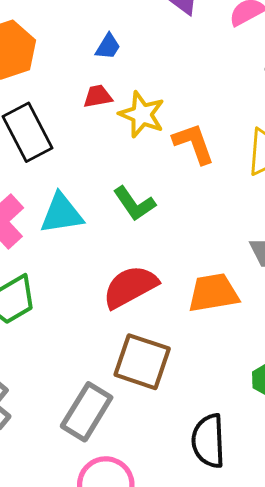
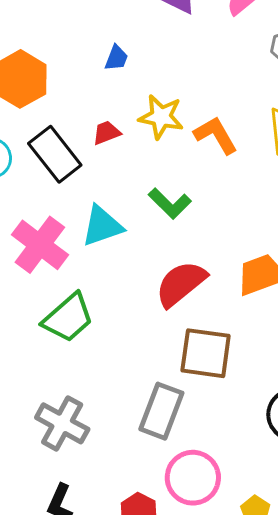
red trapezoid: (98, 96) -> (107, 133), moved

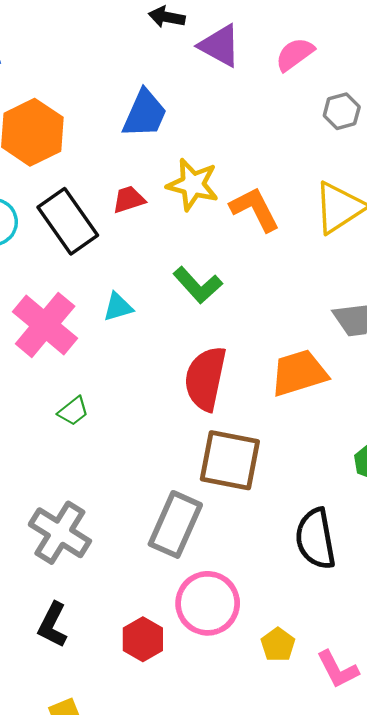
blue trapezoid: (116, 58) -> (145, 114), size x1.6
cyan triangle: (102, 226) -> (118, 307), size x0.6
red semicircle: (181, 284) -> (205, 378), turned -42
green trapezoid: (68, 318) -> (73, 411), size x0.5

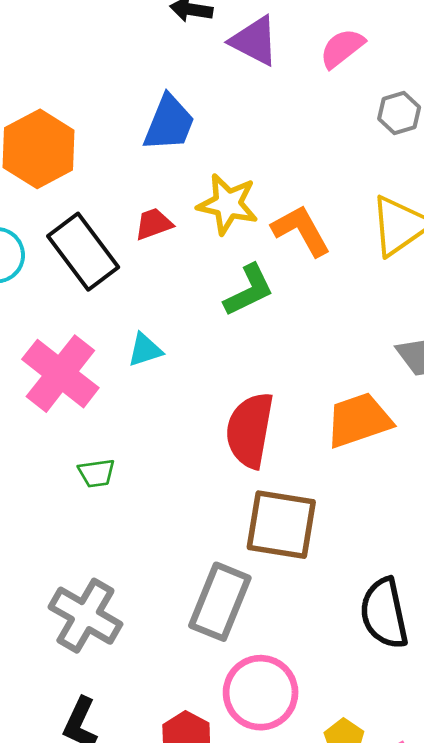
green L-shape: (198, 285) -> (249, 290), moved, turned -72
green trapezoid: (73, 411) -> (97, 473), turned 32

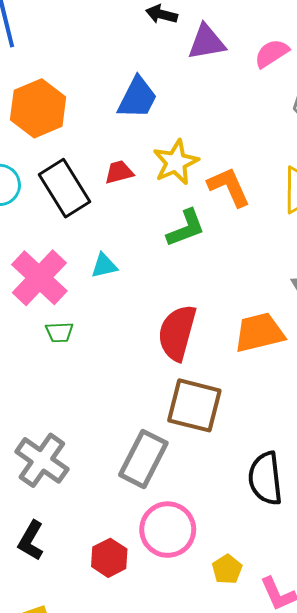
purple triangle: (254, 41) -> (207, 42), turned -42
yellow star: (228, 204) -> (176, 162), turned 30
green trapezoid: (97, 473) -> (59, 332), moved

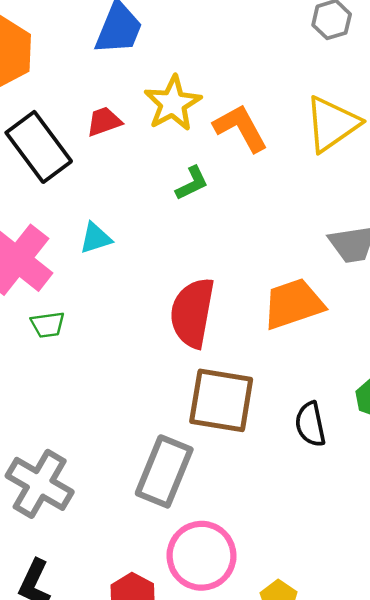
green L-shape: (186, 228) -> (192, 183), size x0.7
black semicircle: (265, 479) -> (310, 424), moved, size x0.7

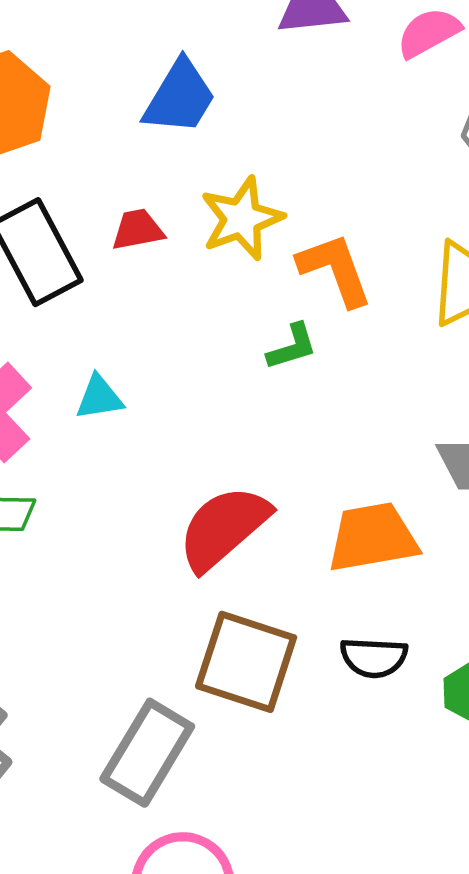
green L-shape: (192, 183) -> (292, 347), moved
red semicircle: (192, 313) -> (224, 528), turned 30
black semicircle: (310, 424) -> (374, 657), moved, turned -84

